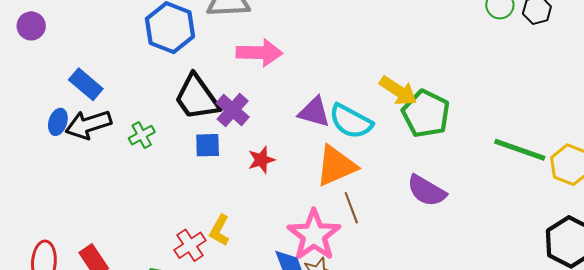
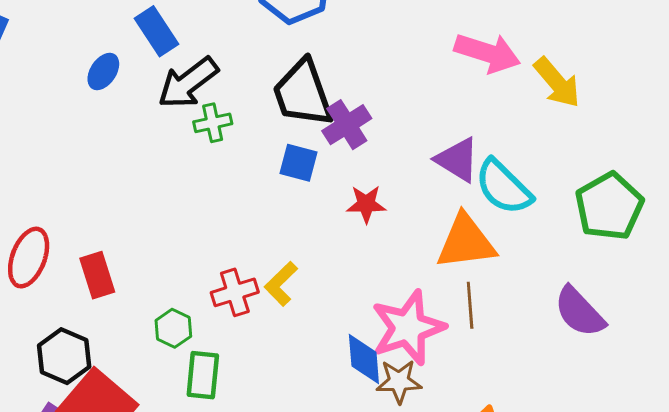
pink arrow: (259, 53) -> (487, 53), moved
yellow arrow: (398, 91) -> (557, 83), moved
black arrow: (88, 125) -> (188, 83), moved, turned -36

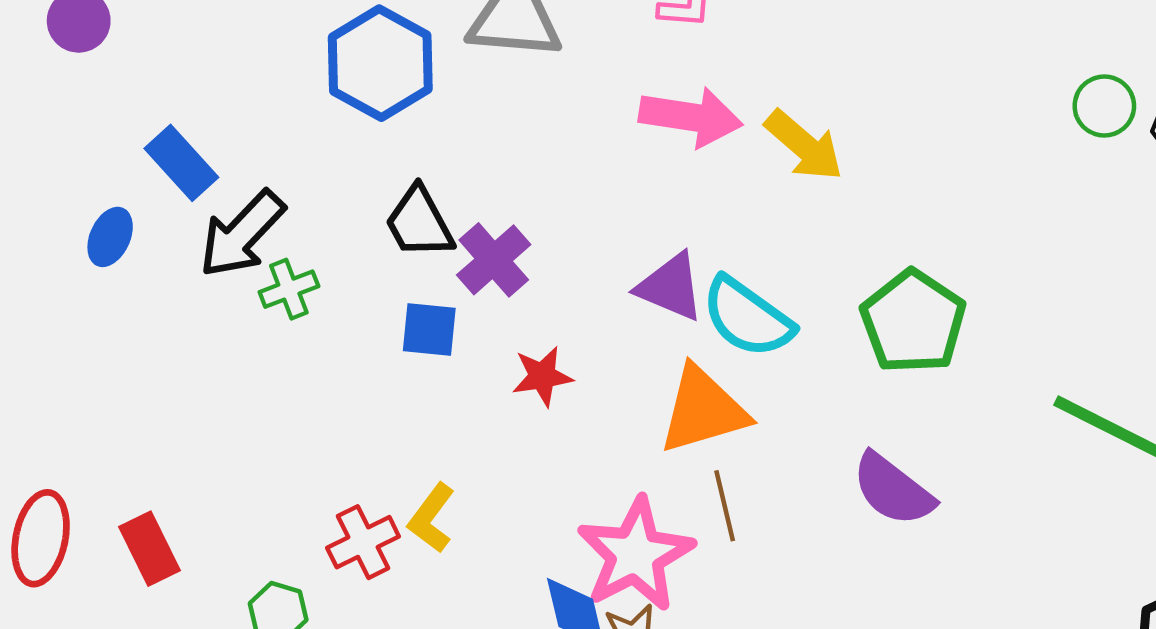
black trapezoid: (303, 93) -> (419, 223), size x0.7

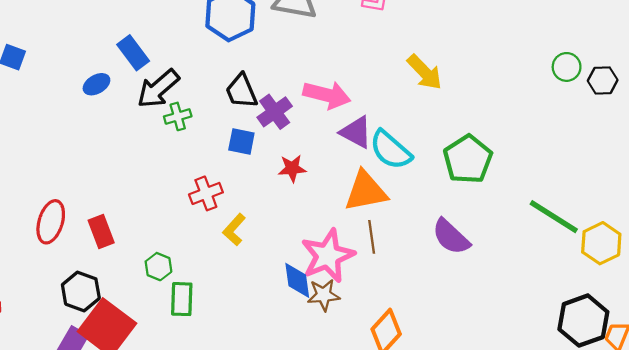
pink arrow: (691, 117) -> (327, 95), moved
blue ellipse: (110, 237) -> (96, 84), turned 30
red cross: (363, 542) -> (206, 193), moved

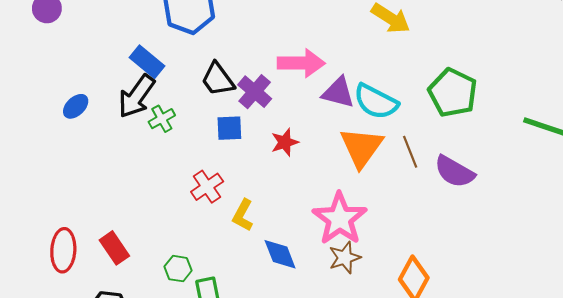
blue rectangle: (133, 53) -> (147, 62), moved
orange triangle: (366, 191) -> (361, 147), turned -30
brown line: (372, 237) -> (410, 152), moved
blue diamond: (297, 280) -> (280, 254), moved

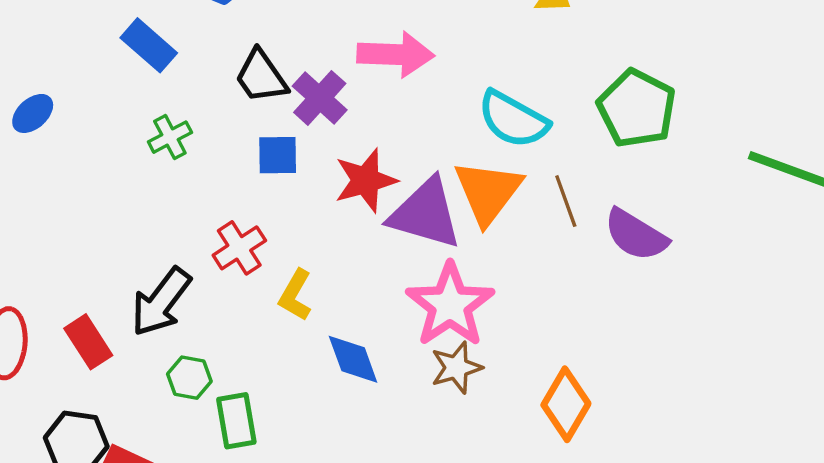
purple triangle: (338, 93) -> (425, 214), moved, size x1.4
black arrow: (136, 96) -> (161, 302), moved
red star: (285, 142) -> (366, 180), size x1.4

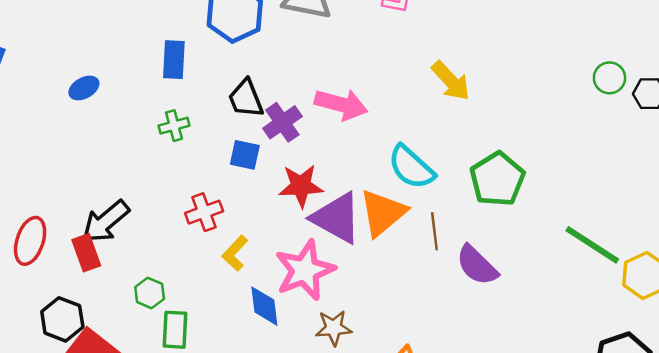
blue rectangle: (149, 45) -> (174, 60), turned 39
black arrow: (161, 302) -> (106, 221), moved
pink star: (450, 305) -> (305, 270), moved

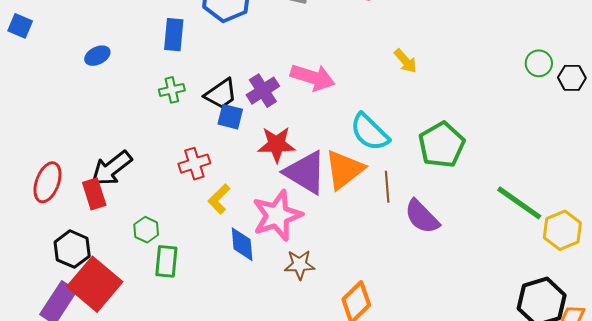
yellow arrow: (451, 81) -> (405, 61), size x0.7
black trapezoid: (246, 99) -> (221, 94), moved, turned -105

